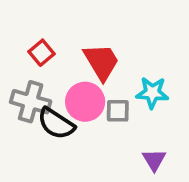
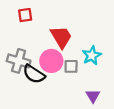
red square: (41, 53) -> (25, 15), moved, turned 32
cyan star: (152, 93) -> (92, 55), turned -30

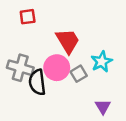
gray square: (71, 66) -> (79, 74), turned -32
black semicircle: (34, 74) -> (37, 82), turned 50

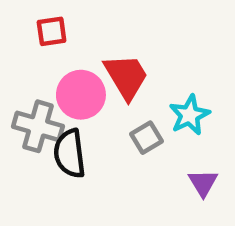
pink circle: (57, 68) -> (81, 95), moved
purple triangle: (103, 107) -> (203, 183), moved

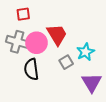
gray cross: (38, 126) -> (17, 42), moved
purple triangle: (203, 183) -> (92, 83), size x1.5

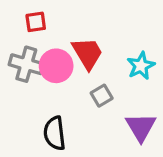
cyan star: (85, 52) -> (141, 66), moved
black semicircle: (31, 69) -> (55, 133), moved

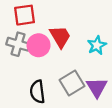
red square: (36, 22) -> (25, 15), size x1.5
gray square: (102, 96) -> (72, 83), moved, size x1.6

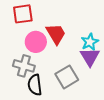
gray cross: (18, 44) -> (24, 66), moved
purple triangle: (97, 87) -> (90, 57), moved

